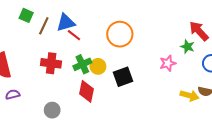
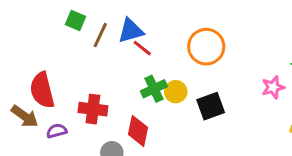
red cross: (51, 63) -> (93, 109), moved
red diamond: (86, 91) -> (138, 131), moved

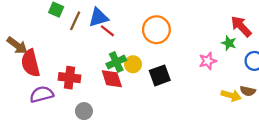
brown arrow: (25, 116) -> (17, 45), moved
purple semicircle: (57, 131) -> (42, 94), size x1.5
red diamond: (138, 131) -> (112, 79), moved, turned -30

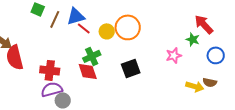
yellow circle: (133, 64) -> (107, 31), moved
purple semicircle: (42, 94) -> (52, 89), moved

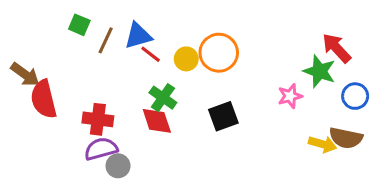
green star: (193, 39) -> (319, 71), size x1.5
green cross: (92, 56) -> (163, 98), turned -30
brown semicircle: (210, 82) -> (346, 138), size x1.5

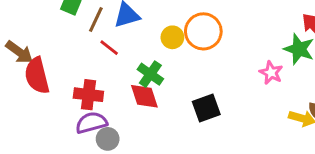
red line: (151, 54) -> (109, 48), moved
pink star: (290, 96) -> (271, 73), turned -30
black square: (223, 116) -> (206, 108), moved

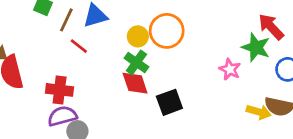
green cross: (150, 74) -> (136, 63), moved
red diamond: (144, 96) -> (135, 83), moved

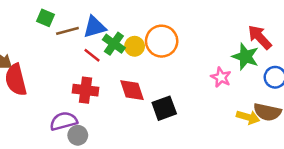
brown line: (66, 20) -> (67, 31), turned 50
red line: (79, 46) -> (92, 55), moved
green cross: (136, 63) -> (114, 44), moved
red cross: (60, 90) -> (86, 90), moved

